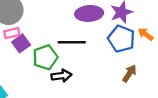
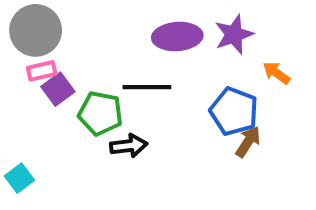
blue pentagon: (121, 39) -> (234, 111), moved
green pentagon: (45, 57) -> (100, 113), turned 30

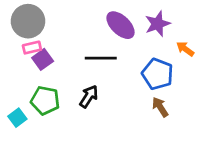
purple ellipse: (177, 37) -> (120, 25), turned 48
green pentagon: (100, 113) -> (45, 100), moved
brown arrow: (248, 142) -> (160, 107), moved, turned -66
black arrow: (129, 146) -> (89, 96), turned -50

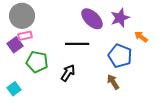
purple square: (43, 59) -> (15, 45), moved
green pentagon: (45, 100) -> (37, 62), moved
brown arrow: (160, 107) -> (113, 82), moved

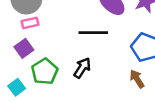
purple square: (15, 45) -> (24, 48), moved
green pentagon: (37, 62) -> (45, 72), moved, turned 30

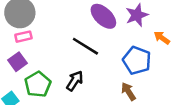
black line: (93, 33) -> (85, 46), turned 32

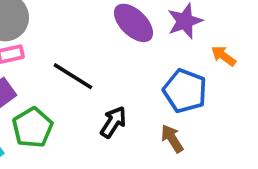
black line: (85, 46) -> (73, 76), moved
black arrow: (75, 81) -> (113, 122), moved

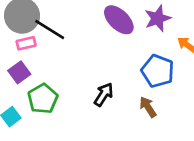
black line: (73, 76) -> (50, 29), moved

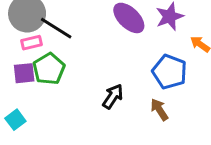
purple square: (19, 72) -> (24, 73), turned 30
green pentagon: (43, 99) -> (49, 69), moved

